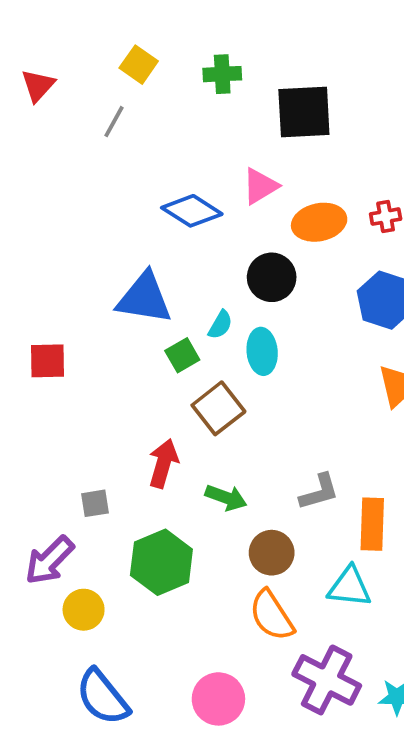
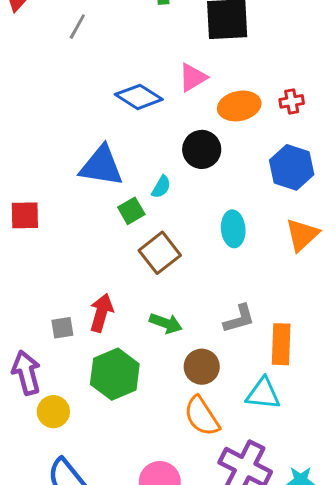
cyan ellipse: (262, 351) -> (233, 229), moved
red arrow: (163, 463) -> (101, 313), moved
purple arrow: (49, 560) -> (26, 373), turned 120

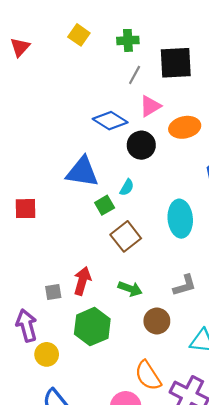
gray line: (77, 27) -> (135, 75), moved
black circle: (202, 149) -> (141, 145), moved
cyan ellipse: (233, 229) -> (180, 219), size x1.4
orange semicircle: (202, 416) -> (148, 376), moved

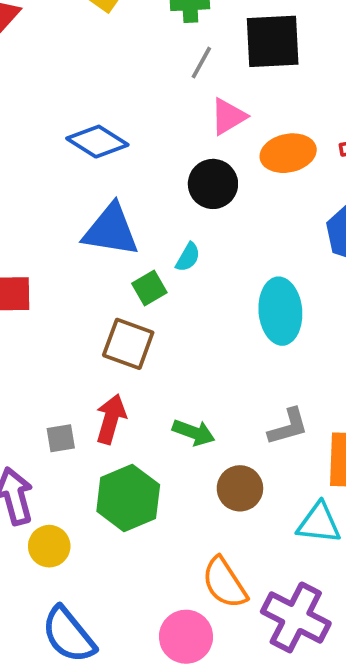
blue diamond: (110, 121) -> (97, 142), moved
brown square: (126, 236) -> (128, 344), moved, turned -32

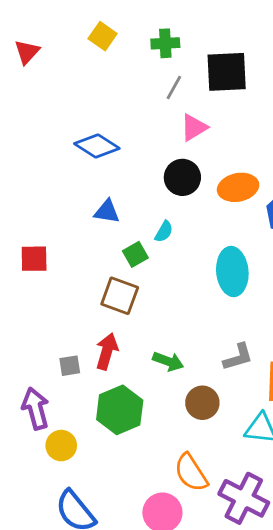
orange ellipse: (288, 153) -> (238, 187), moved
blue triangle: (111, 230) -> (107, 212), size x0.6

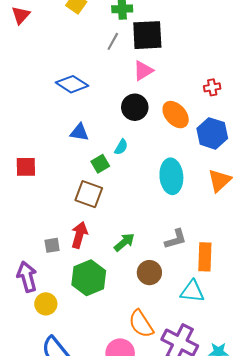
black square: (227, 72) -> (147, 35), moved
gray line: (174, 88) -> (113, 41), moved
orange ellipse: (238, 187) -> (176, 115), turned 60
green arrow: (168, 361) -> (124, 242), turned -60

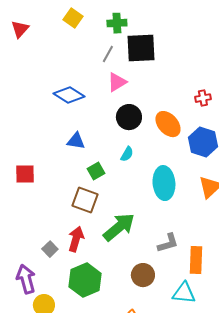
pink triangle: (143, 71) -> (117, 82), moved
cyan semicircle: (121, 147) -> (127, 154), moved
green arrow: (124, 242) -> (119, 227), moved, size x1.6
gray square: (52, 245) -> (50, 249), turned -35

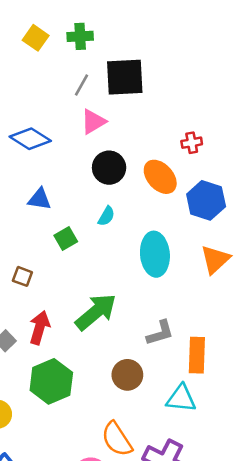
green cross: (117, 23) -> (80, 36), moved
red cross: (203, 98) -> (192, 143), moved
brown square: (85, 200) -> (22, 276), moved, size x0.6

